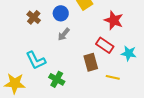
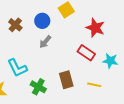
brown rectangle: (91, 62) -> (66, 80), moved

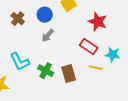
yellow line: (94, 85) -> (96, 68), moved
green cross: (38, 87) -> (46, 71), moved

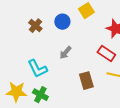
gray arrow: (48, 36) -> (65, 53), moved
green cross: (46, 71) -> (40, 95), moved

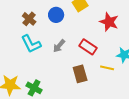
red rectangle: (106, 54) -> (88, 47), moved
cyan L-shape: (37, 69) -> (31, 44), moved

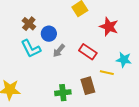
blue circle: (56, 15) -> (49, 34), moved
brown rectangle: (80, 74) -> (88, 86), moved
green cross: (34, 88) -> (63, 93), moved, turned -35

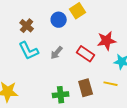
red star: (109, 27) -> (107, 41), moved, turned -30
blue circle: (49, 34) -> (59, 20), moved
yellow line: (107, 73) -> (111, 84), moved

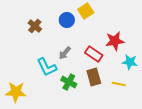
cyan L-shape: (29, 51) -> (47, 67), moved
brown rectangle: (86, 88) -> (94, 77), moved
green cross: (61, 95) -> (69, 82), moved, turned 35

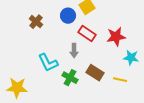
gray arrow: (65, 53) -> (74, 51), moved, turned -40
red rectangle: (94, 54) -> (87, 34), moved
brown rectangle: (94, 77) -> (95, 73), turned -42

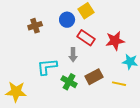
brown cross: (36, 22) -> (35, 26), turned 32
cyan L-shape: (48, 63) -> (47, 67), turned 110
brown rectangle: (95, 73) -> (94, 77), turned -60

